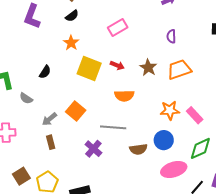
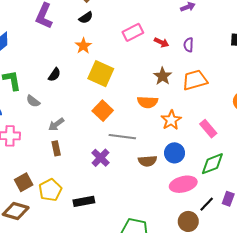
red arrow: (117, 65) -> (161, 42), moved
orange semicircle: (124, 96) -> (148, 102), moved
orange star: (170, 110) -> (171, 120), moved, turned -30
orange square: (76, 111) -> (103, 111), moved

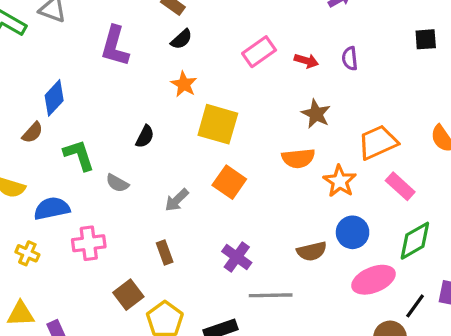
orange trapezoid: (195, 80) -> (378, 142), moved
gray arrow: (56, 124) -> (177, 200), moved
gray line: (122, 137) -> (271, 295), moved
brown square: (24, 182) -> (128, 295), moved

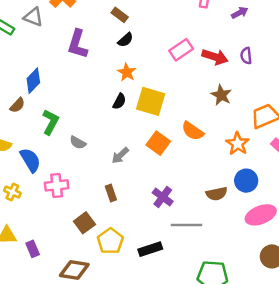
red arrow: (306, 61) -> (215, 57), size x1.5
black semicircle: (145, 136) -> (119, 101), moved
green L-shape: (79, 155) -> (50, 122), turned 45
orange semicircle: (298, 158) -> (193, 131), moved, turned 40
blue semicircle: (52, 208) -> (30, 160), turned 70

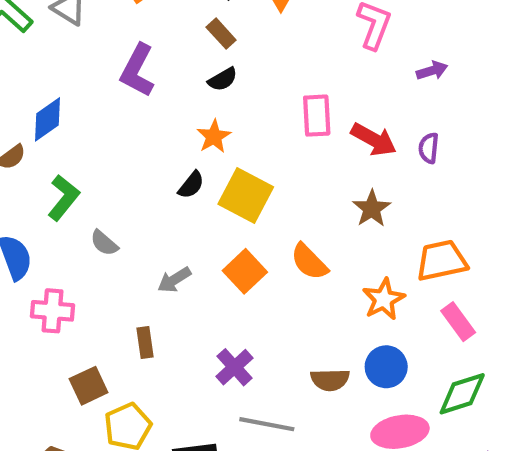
pink rectangle: (181, 50) -> (317, 116), turned -70

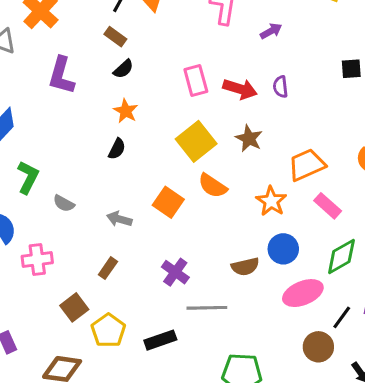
yellow square: (246, 196) -> (196, 141), moved, turned 36
gray arrow: (174, 280) -> (119, 219), turned 60
brown rectangle: (145, 342) -> (108, 268), turned 55

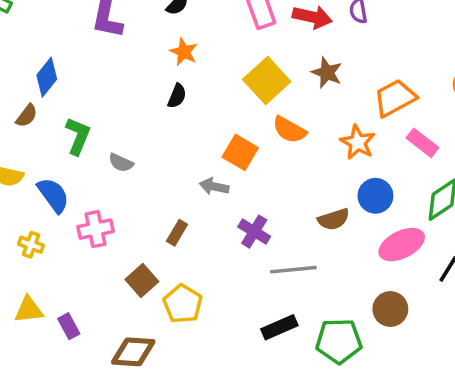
gray arrow: (119, 219) -> (214, 186), moved
black rectangle: (160, 340) -> (279, 327), moved
brown circle: (318, 347) -> (390, 309), moved

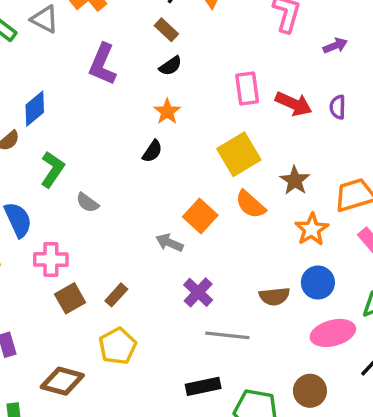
brown star: (327, 73) -> (295, 180), moved
brown rectangle: (177, 233) -> (116, 295), moved
brown square: (142, 281) -> (70, 298), moved

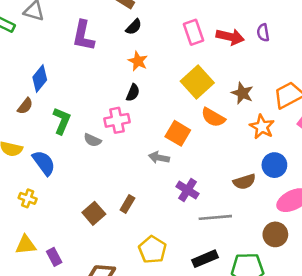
pink cross: (51, 260) -> (117, 120), moved
yellow pentagon: (118, 346) -> (152, 250), moved
brown circle: (310, 391) -> (275, 234), moved

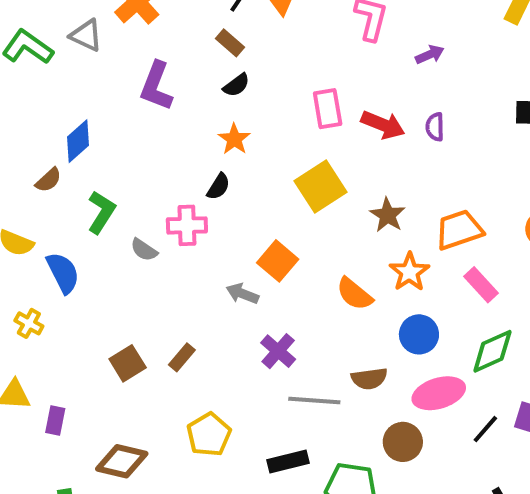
orange semicircle: (213, 117) -> (354, 294), moved
brown semicircle: (244, 182) -> (369, 379), moved
purple rectangle: (54, 257) -> (55, 421), turned 30

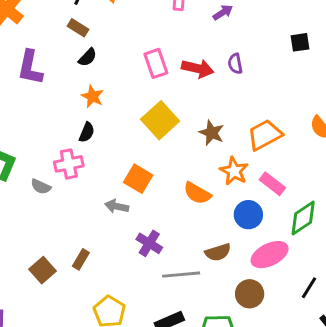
pink rectangle: (481, 285) -> (272, 184), moved
black line: (485, 429) -> (309, 288), moved

